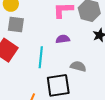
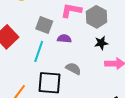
gray square: (16, 24) -> (44, 25), moved

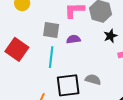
gray semicircle: (73, 69) -> (93, 80), moved

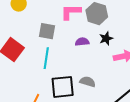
purple semicircle: (73, 39) -> (82, 42), moved

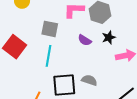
purple semicircle: (82, 42) -> (85, 40), turned -144

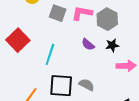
gray square: (50, 29) -> (58, 13), moved

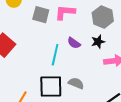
gray hexagon: (107, 19) -> (103, 17), moved
cyan line: (50, 54) -> (55, 55), moved

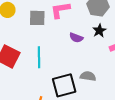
cyan line: (55, 55) -> (39, 57), moved

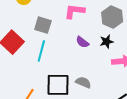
gray square: (37, 18) -> (43, 25), moved

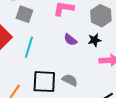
gray square: (43, 25) -> (24, 14), moved

